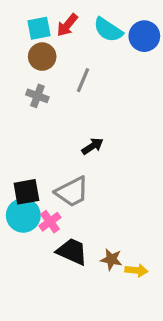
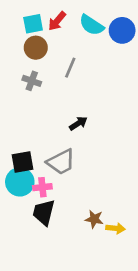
pink cross: (50, 222) -> (42, 187), turned 30
black trapezoid: (72, 252) -> (44, 212), moved, turned -100

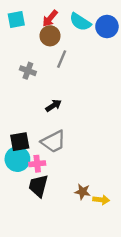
cyan square: (33, 24) -> (16, 20), moved
brown circle: (36, 48) -> (50, 36), moved
black arrow: (78, 123) -> (53, 106), moved

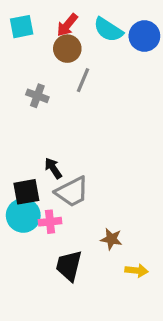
black arrow: (53, 106) -> (53, 168), moved, turned -91
black trapezoid: (38, 186) -> (69, 266), moved
brown star: (83, 192) -> (111, 239), moved

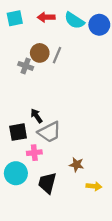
red arrow: (67, 25) -> (46, 17), turned 49
brown circle: (67, 49) -> (40, 53), moved
cyan circle: (23, 215) -> (16, 173), moved

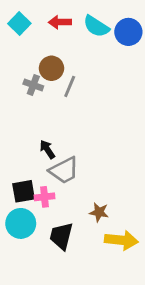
cyan square: (15, 18) -> (19, 24), turned -35
gray line: (57, 55) -> (70, 86), moved
black square: (18, 132) -> (24, 191), moved
yellow arrow: (94, 186) -> (121, 240), size x1.6

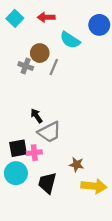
cyan semicircle: (96, 26) -> (70, 40), moved

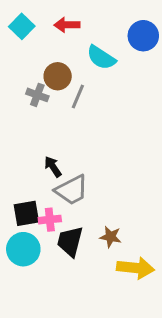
black trapezoid: (47, 183) -> (70, 241), moved

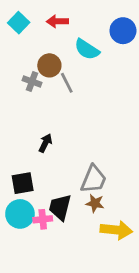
gray line: (78, 97) -> (67, 83), turned -50
black arrow: (53, 167) -> (45, 143), turned 60
gray trapezoid: (72, 190) -> (94, 179), moved, turned -40
pink cross: (50, 220) -> (43, 219), moved

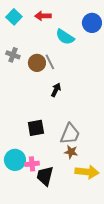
brown circle: (49, 65) -> (37, 63), moved
gray cross: (32, 82) -> (13, 55), moved
black arrow: (45, 143) -> (56, 90), moved
black square: (23, 183) -> (36, 128), moved
black trapezoid: (60, 207) -> (45, 176), moved

